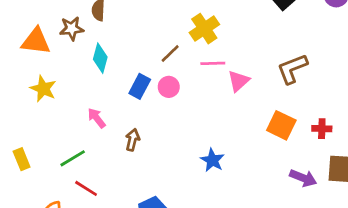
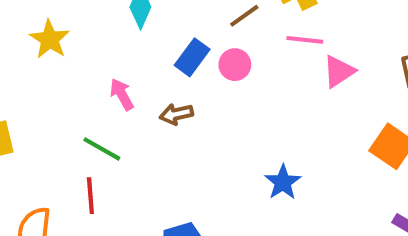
brown arrow: (132, 140) -> (176, 114), moved, turned -125
green line: (73, 158) -> (102, 149), moved, turned 52
red line: (86, 188) -> (90, 196), turned 45

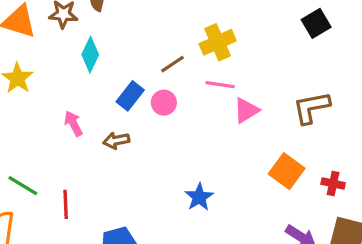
green line: (102, 149) -> (23, 186), moved
red line: (90, 196) -> (66, 204), moved

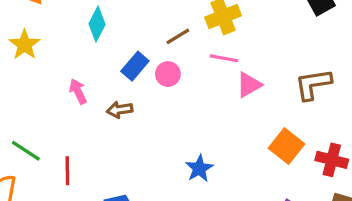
red cross: (333, 183) -> (332, 160), size x1.4

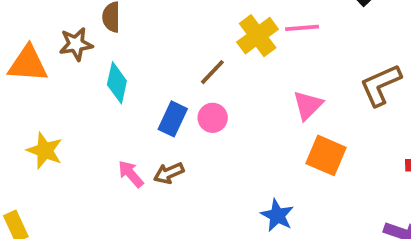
yellow star: (25, 45) -> (45, 151), moved
pink line: (224, 58) -> (302, 28), moved
pink arrow: (78, 91) -> (131, 174), moved
orange square: (286, 146) -> (326, 155), moved

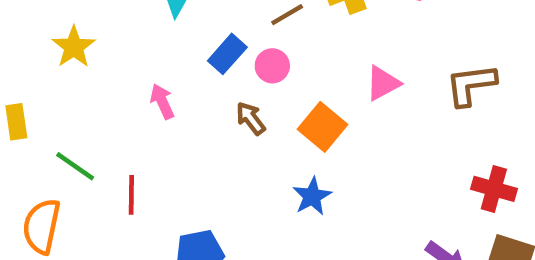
orange square: (326, 155) -> (322, 127), moved
brown arrow: (169, 173) -> (251, 118), moved, turned 60

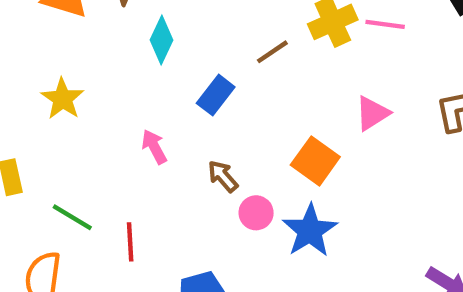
pink circle: (272, 66) -> (256, 213), moved
brown arrow: (251, 118) -> (223, 176), moved
blue star: (312, 196) -> (310, 231), size x1.4

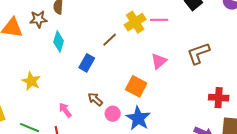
yellow star: (63, 99) -> (31, 81), moved
pink arrow: (154, 147) -> (65, 110), moved

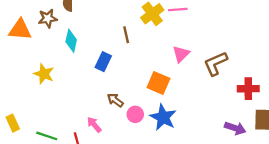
brown line: (110, 40) -> (126, 35), turned -56
brown L-shape: (198, 53) -> (215, 63), moved
yellow star: (31, 81) -> (44, 74), moved
pink arrow: (65, 110) -> (94, 125), moved

